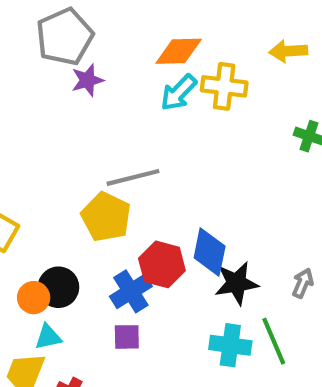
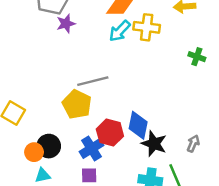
black star: (237, 283) -> (154, 144), turned 30

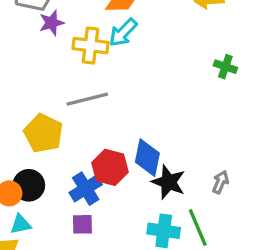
yellow cross: (147, 27) -> (91, 46), moved
yellow pentagon: (77, 104) -> (43, 133), moved

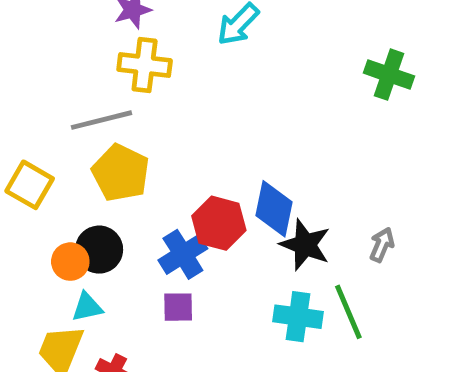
yellow cross: (91, 46) -> (145, 65), moved
green cross: (225, 67) -> (389, 75), size x1.4
gray line: (87, 99) -> (101, 120), moved

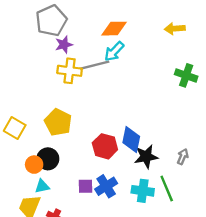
gray line: (101, 120) -> (95, 65), moved
black star: (305, 245) -> (146, 157), turned -30
blue cross: (183, 254) -> (106, 186), moved

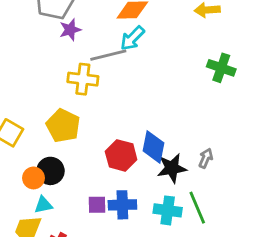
yellow cross: (70, 71) -> (83, 79), moved
gray arrow: (183, 157) -> (206, 158), moved
blue cross: (106, 186) -> (122, 205), turned 30

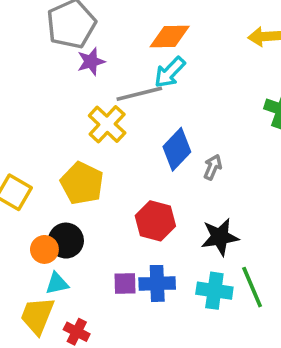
yellow cross: (83, 79) -> (107, 124), turned 36
blue diamond: (153, 147) -> (177, 149), moved, turned 32
gray arrow: (206, 158) -> (213, 167), moved

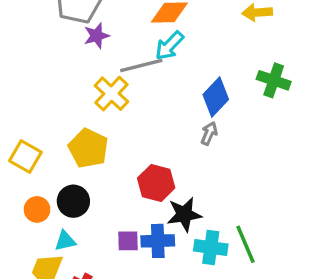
blue diamond: (177, 149) -> (216, 97), moved
black star: (220, 237) -> (184, 214), moved
orange circle: (44, 249) -> (37, 209), moved

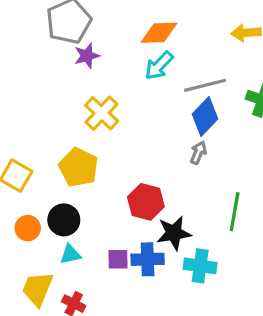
gray line: (141, 65) -> (205, 85), moved
cyan triangle: (65, 241) -> (70, 254), moved
green line: (246, 244) -> (235, 212), moved, turned 33

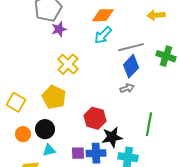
gray arrow: (198, 153) -> (127, 88), turned 48

